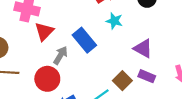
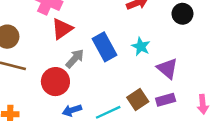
cyan star: (114, 21) -> (141, 46), moved
purple rectangle: (147, 76) -> (166, 100), turned -49

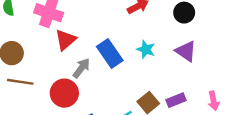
purple triangle: (167, 68) -> (186, 51), moved

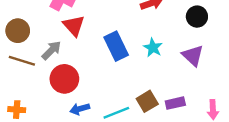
red triangle: (66, 40) -> (74, 26), turned -40
gray arrow: (81, 68) -> (51, 50), moved

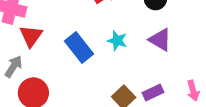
red triangle: (74, 26) -> (31, 36), turned 30

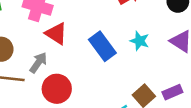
red triangle: (31, 36) -> (56, 34), turned -35

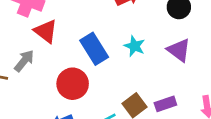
red circle: (57, 89) -> (73, 84), moved

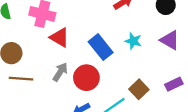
gray arrow: (24, 61) -> (60, 72), moved
purple rectangle: (165, 104) -> (174, 84), moved

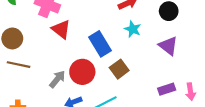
cyan star: (133, 41) -> (133, 29), moved
gray arrow: (60, 72) -> (57, 79), moved
brown square: (139, 89) -> (119, 69), moved

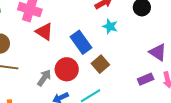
purple triangle: (168, 46) -> (158, 52), moved

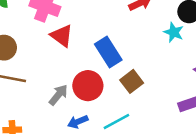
cyan star: (110, 26) -> (174, 32), moved

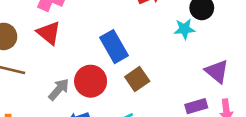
cyan star: (174, 32) -> (184, 29), turned -30
red triangle: (62, 36) -> (49, 33), moved

